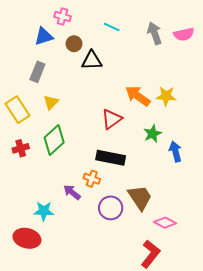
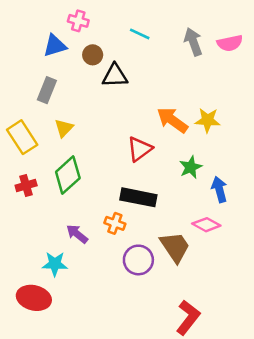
purple arrow: (72, 192) -> (77, 234), moved
pink diamond: (165, 223) -> (206, 225), moved

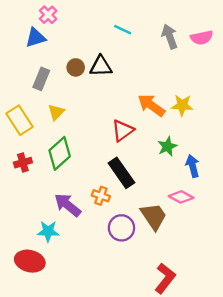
pink cross: (78, 21) -> (48, 15), moved, turned 30
blue triangle: (55, 46) -> (36, 38), moved
brown circle: (93, 55) -> (76, 67), moved
black rectangle: (138, 197) -> (121, 173), turned 44
purple arrow: (77, 234) -> (68, 205), size x1.4

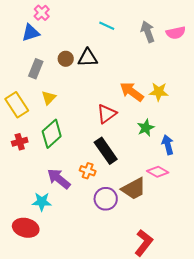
brown trapezoid: (154, 216) -> (134, 189), turned 96

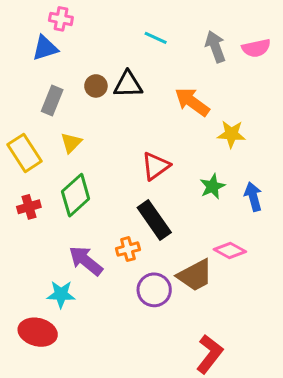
pink cross: (42, 13) -> (61, 19), turned -35
orange arrow: (132, 92) -> (192, 102), moved
blue arrow: (168, 145) -> (253, 197), moved
orange cross: (88, 171) -> (128, 249), turned -35

